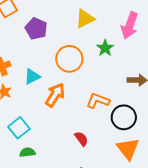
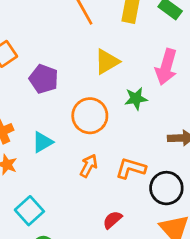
green star: (105, 48) -> (136, 99), turned 30
orange arrow: (55, 95) -> (89, 166), moved, size x0.7
red semicircle: (81, 139) -> (112, 220), turned -91

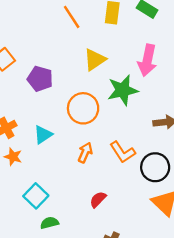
green star: (136, 99) -> (123, 90), size x1.5
orange L-shape: (131, 168) -> (122, 152), turned -136
red semicircle: (112, 220) -> (98, 199), moved

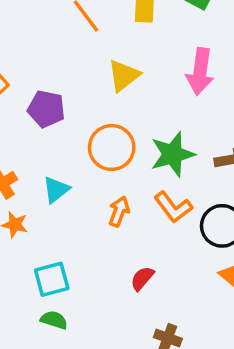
green star: (123, 90) -> (172, 154), moved
cyan square: (36, 196) -> (52, 279), turned 35
green semicircle: (49, 223) -> (54, 320), moved, turned 36

